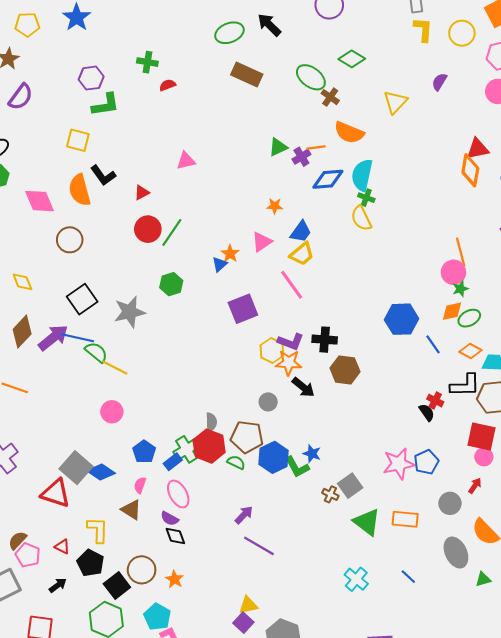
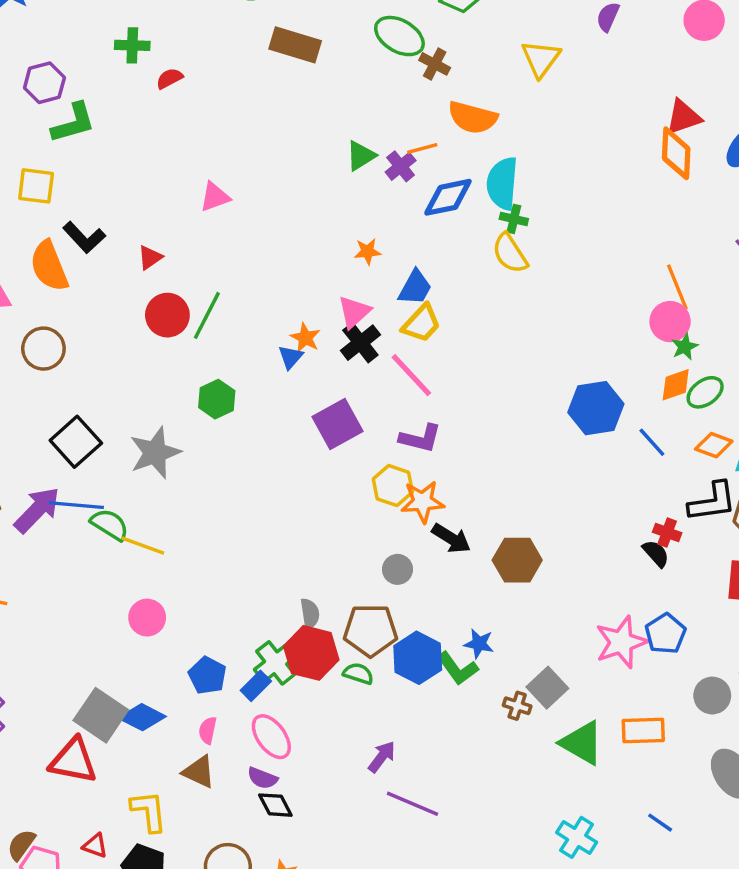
black cross: (325, 340) -> (360, 343), moved, turned -35
purple L-shape: (291, 342) -> (420, 438), moved
brown hexagon: (345, 370) -> (517, 560), moved

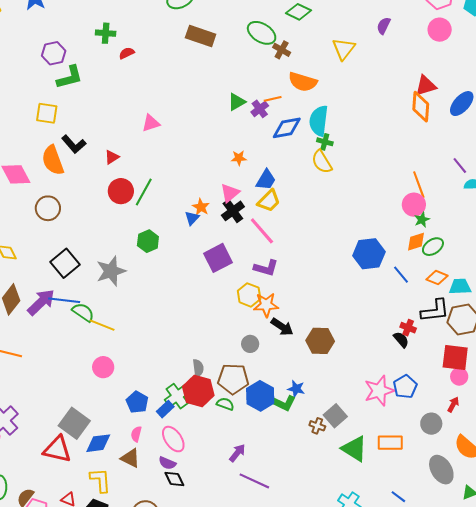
green L-shape: (458, 668) -> (283, 403), turned -30
blue diamond: (142, 717) -> (98, 443), moved, turned -36

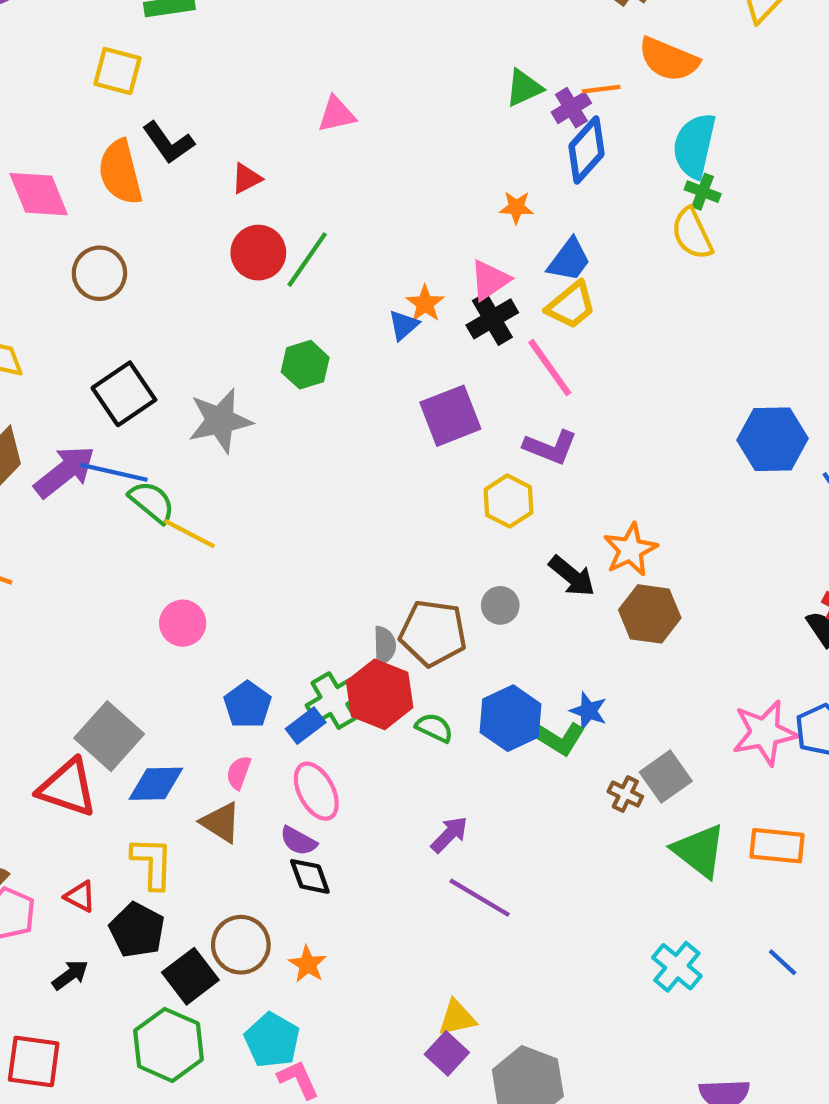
blue diamond: (287, 128) -> (587, 150), moved, turned -44
orange star: (266, 305) -> (630, 550), moved, turned -30
brown pentagon: (233, 379) -> (433, 633), moved

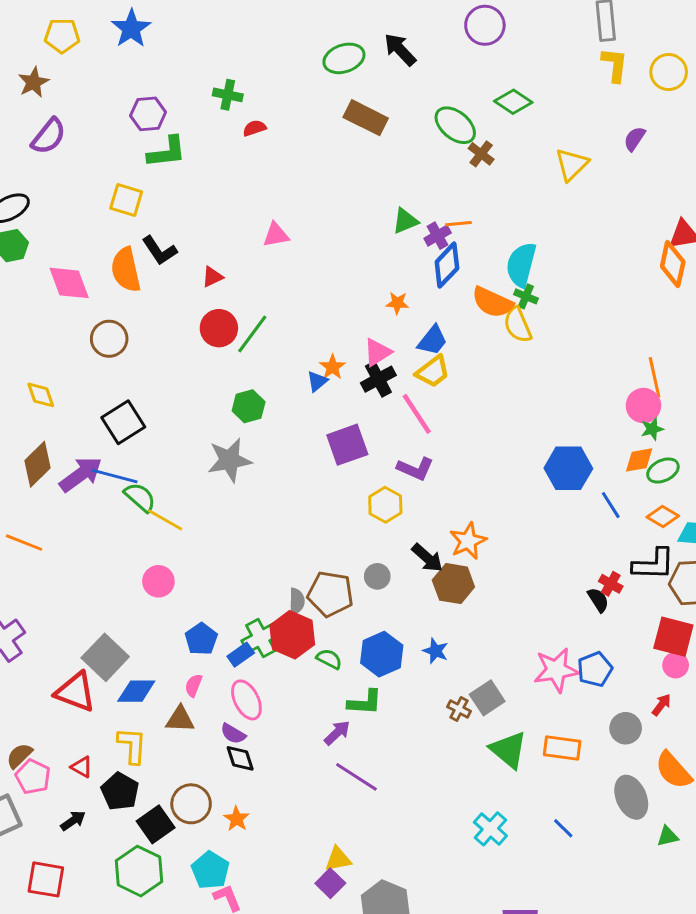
orange semicircle: (669, 59) -> (492, 302), moved
gray star: (220, 421) -> (229, 460), moved
brown hexagon: (650, 614) -> (453, 584), moved
green L-shape: (558, 738) -> (365, 702), moved, turned -30
brown triangle: (221, 822) -> (180, 719), turned -32

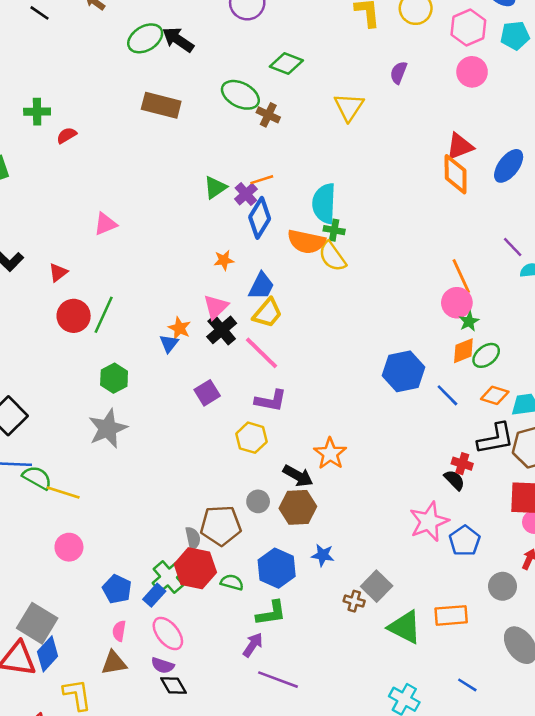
green ellipse: (344, 58) -> (145, 38), moved
purple square: (347, 445) -> (207, 393), size x0.7
brown hexagon: (453, 584) -> (298, 507), moved
pink star: (556, 670) -> (429, 521), moved
blue diamond: (136, 691) -> (48, 654), moved, turned -36

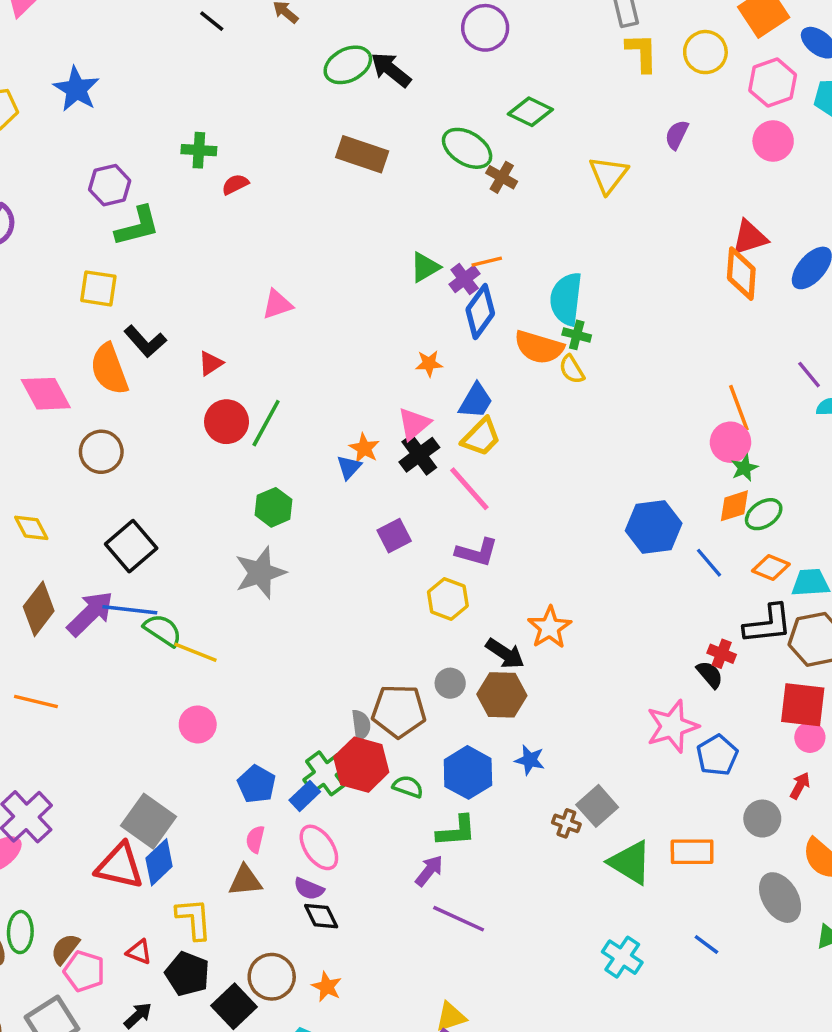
yellow semicircle: (332, 257) -> (572, 369), size x0.7

